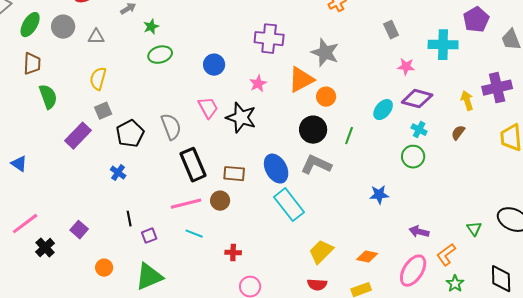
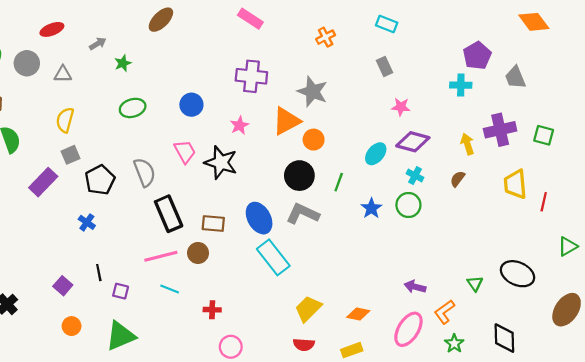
cyan cross: (443, 45) -> (461, 85), moved, size x0.7
green ellipse: (160, 55) -> (133, 108), moved
blue star: (379, 195) -> (371, 208), moved, turned -30
purple square: (79, 230) -> (63, 286), moved
purple square: (149, 236) -> (121, 291), turned 35

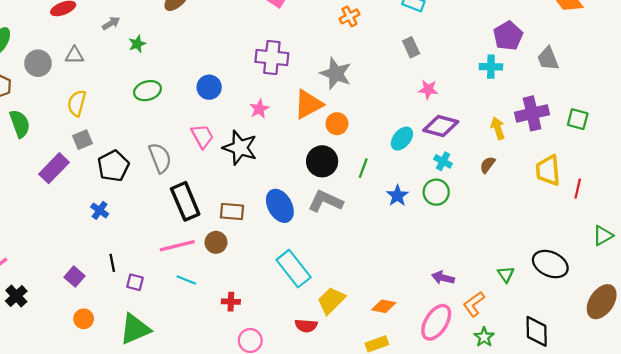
gray circle: (27, 63) -> (38, 63), moved
cyan rectangle: (273, 257) -> (294, 269), moved
red semicircle: (304, 345) -> (306, 326), moved

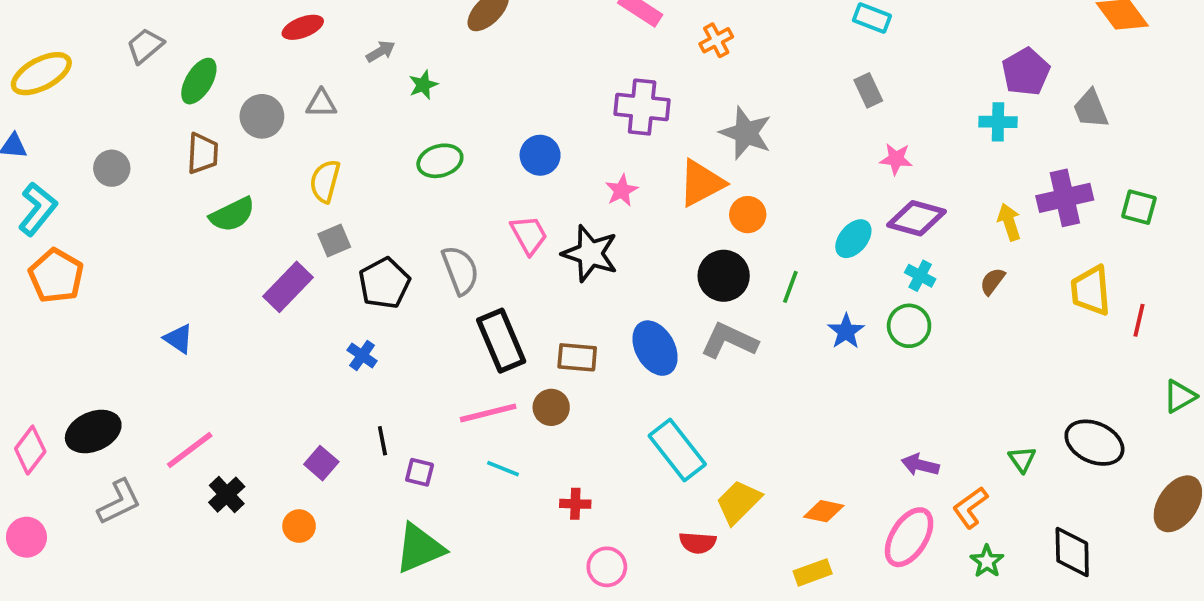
orange cross: (349, 16) -> (716, 40), moved
green semicircle: (20, 124) -> (232, 215), turned 84
orange circle: (84, 319) -> (299, 526), moved

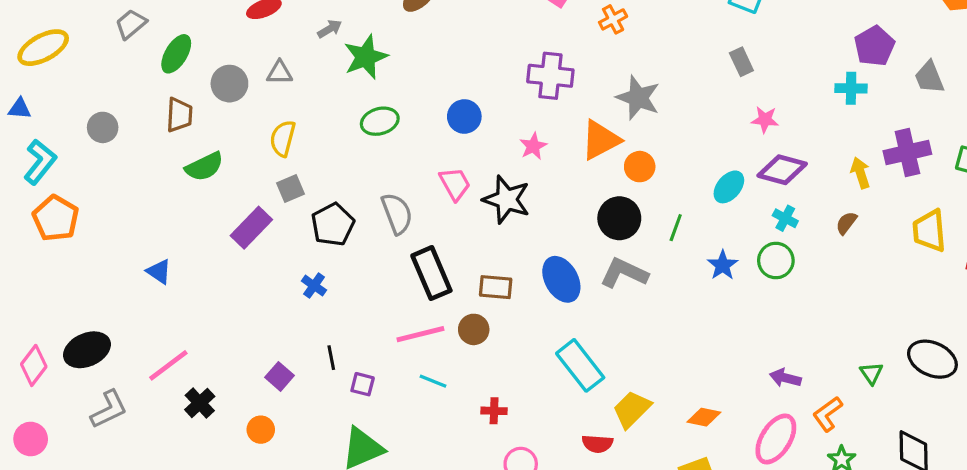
green star: (423, 85) -> (366, 57), size x1.8

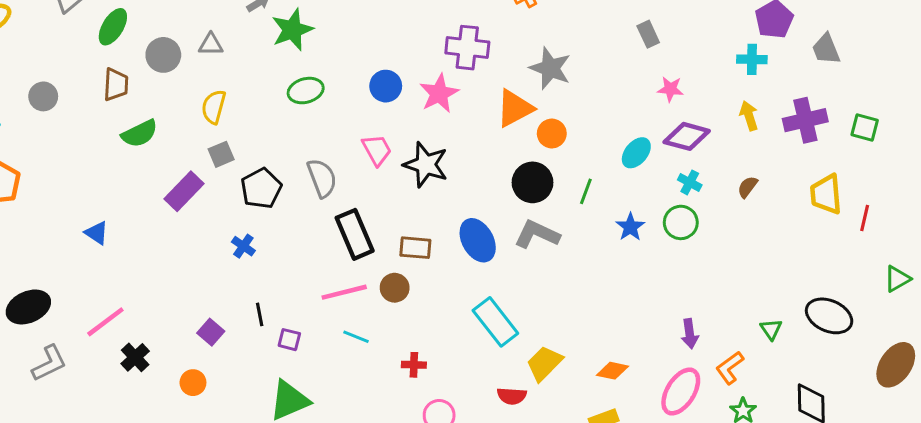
pink star: (533, 146) -> (439, 93), moved, size x1.5
yellow arrow: (860, 173) -> (749, 116), moved
purple arrow: (785, 378) -> (690, 334), turned -112

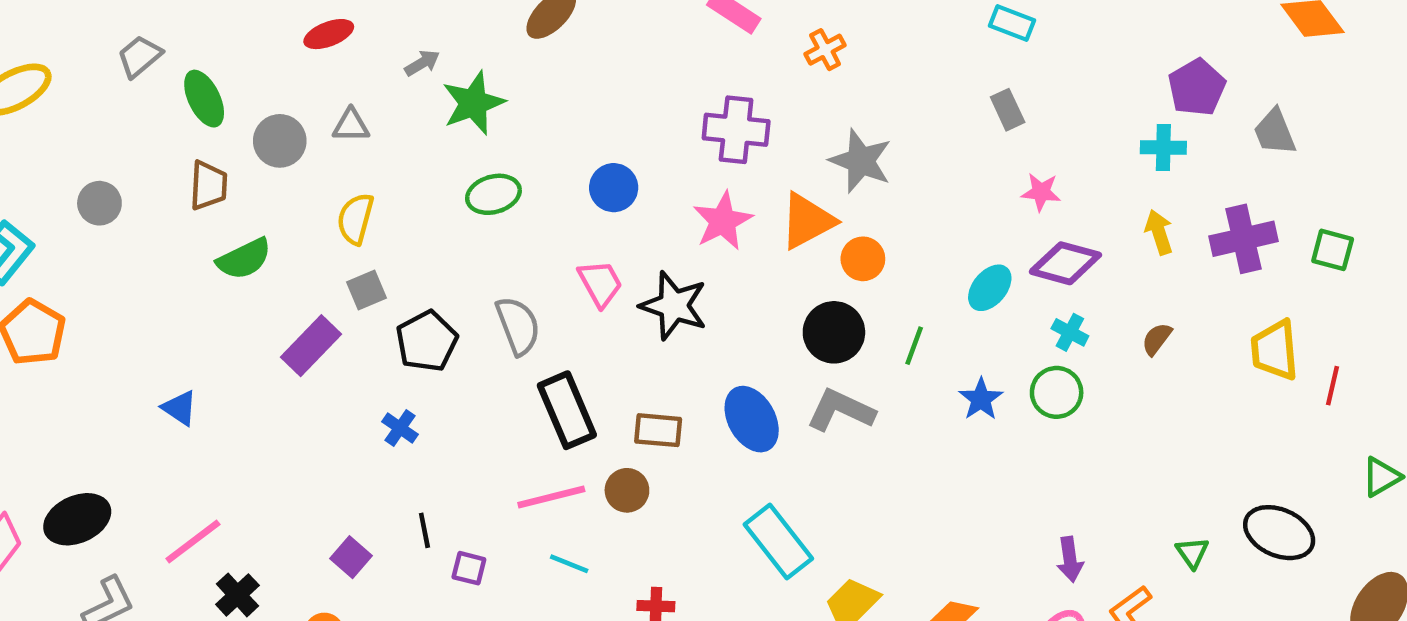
green ellipse: (113, 27) -> (204, 99), turned -57
pink star: (439, 93) -> (723, 221), moved

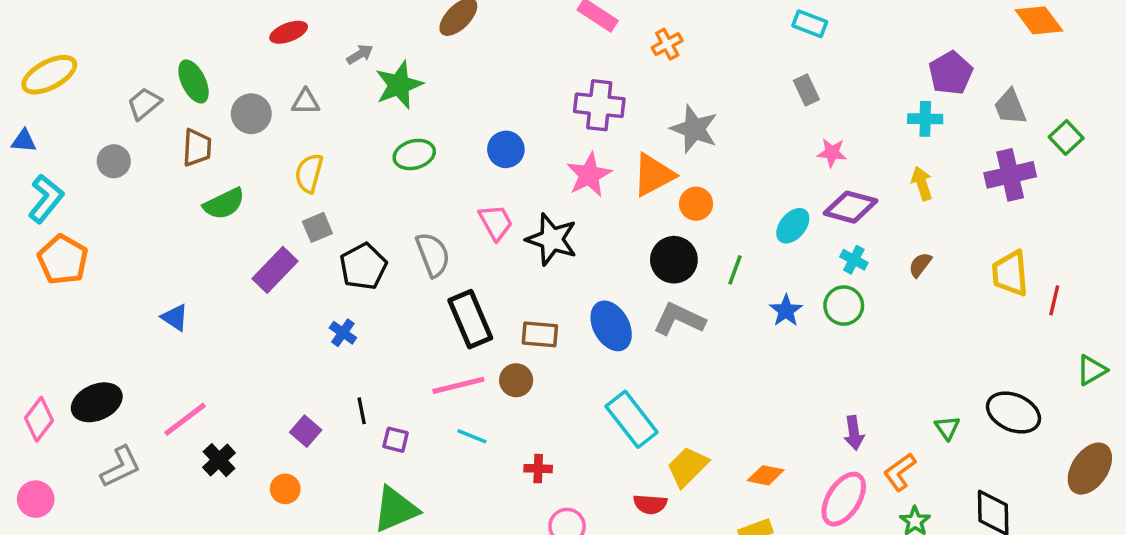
gray trapezoid: (140, 56) -> (144, 104), moved
purple cross: (1243, 239) -> (1010, 175), moved
green square: (1333, 250) -> (1066, 137), moved, turned 32

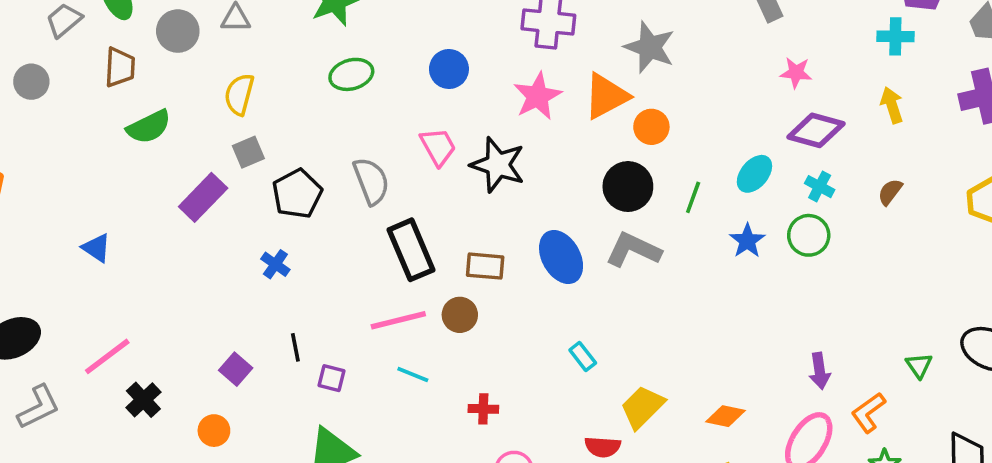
cyan ellipse: (793, 226) -> (754, 174), moved
cyan rectangle: (632, 419) -> (583, 356), size x0.5

